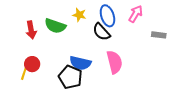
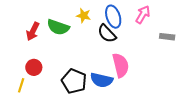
red arrow: (31, 30) -> (33, 31), turned 36
blue semicircle: (80, 63) -> (102, 80), moved
yellow line: (24, 73) -> (21, 85), moved

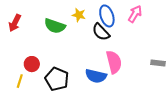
red arrow: (33, 31) -> (15, 23), moved
gray rectangle: (167, 37) -> (158, 63), moved
black pentagon: (74, 81) -> (57, 79), moved

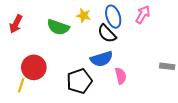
pink semicircle: (114, 62) -> (121, 76), moved, size x0.7
red circle: (32, 64) -> (34, 67), size x1.5
blue semicircle: (96, 76) -> (102, 59), moved, turned -30
black pentagon: (57, 79) -> (79, 81), moved, turned 30

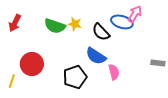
yellow star: (84, 16) -> (75, 24), moved
blue ellipse: (113, 17) -> (122, 22), moved, turned -55
blue semicircle: (102, 59) -> (96, 56), turned 50
yellow line: (21, 85) -> (12, 81), moved

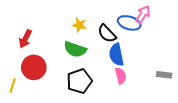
red arrow: (15, 23) -> (25, 39), moved
green semicircle: (55, 26) -> (75, 49), moved
blue semicircle: (96, 56) -> (116, 55), moved, turned 45
gray rectangle: (158, 63) -> (164, 75), moved

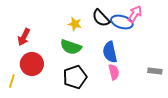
black semicircle: (107, 33) -> (101, 18), moved

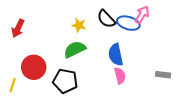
red arrow: (24, 37) -> (18, 28), moved
green semicircle: (71, 47) -> (75, 49), turned 135
black pentagon: (75, 77) -> (65, 81), moved, turned 30

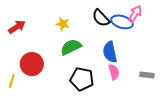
yellow star: (79, 25) -> (63, 24), moved
red arrow: (18, 28) -> (17, 27), turned -150
gray rectangle: (163, 75) -> (147, 75), moved
black pentagon: (65, 81) -> (82, 79), moved

